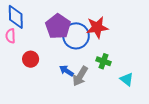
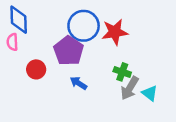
purple pentagon: (58, 26) -> (69, 51), moved
blue circle: (76, 36) -> (84, 26), moved
gray arrow: (80, 76) -> (130, 88), moved

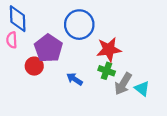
red star: (115, 32) -> (109, 49), moved
purple pentagon: (69, 51) -> (48, 48), moved
green cross: (122, 72) -> (107, 71), moved

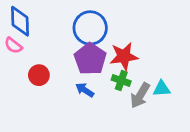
pink semicircle: (12, 40) -> (13, 45), turned -49
purple pentagon: (48, 48) -> (90, 59), moved
cyan triangle: (142, 89) -> (162, 89), moved, turned -42

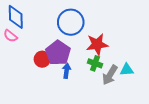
purple pentagon: (90, 59) -> (58, 53), moved
red circle: (39, 75) -> (42, 59), moved
blue arrow: (85, 90) -> (66, 71), turned 64

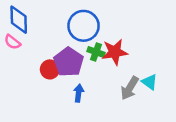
green cross: (95, 63) -> (96, 52), moved
cyan triangle: (127, 70) -> (150, 82), turned 40
blue arrow: (66, 71) -> (79, 93), moved

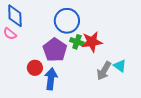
red circle: (50, 69) -> (35, 68), moved
blue arrow: (79, 93) -> (51, 79), moved, size x1.5

